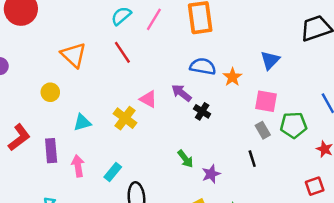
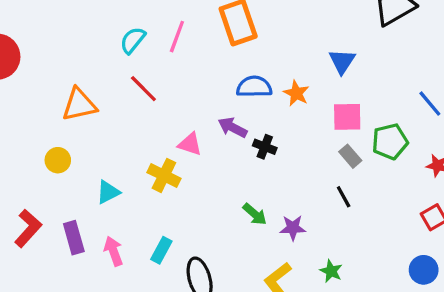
orange triangle: (74, 55) -> (79, 105), turned -44
purple star: (211, 174) -> (293, 228), turned 30

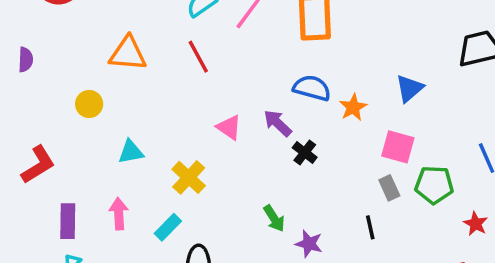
yellow cross: (164, 175) -> (189, 177), moved
purple rectangle: (74, 238) -> (68, 221), moved

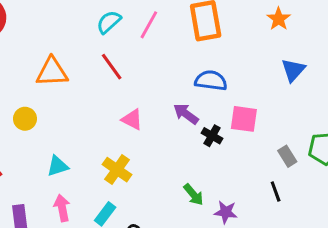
orange star: (353, 107) -> (279, 19), moved
pink triangle: (229, 127) -> (132, 119), moved
pink square: (398, 147) -> (244, 119), moved
cyan triangle: (131, 152) -> (58, 166), moved

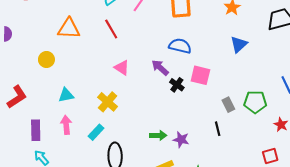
green arrow: (194, 195) -> (158, 135), moved, turned -56

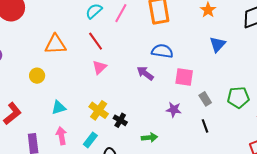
pink triangle: (122, 68) -> (99, 67), moved, turned 49
black cross: (177, 85) -> (120, 120), moved
gray rectangle: (228, 105) -> (205, 99), moved
purple star: (181, 140) -> (174, 110), moved

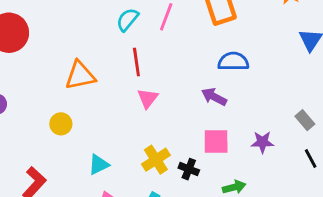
red line: (96, 41) -> (136, 62), turned 36
pink square: (184, 77) -> (216, 141), moved
yellow cross: (99, 110) -> (156, 160), turned 30

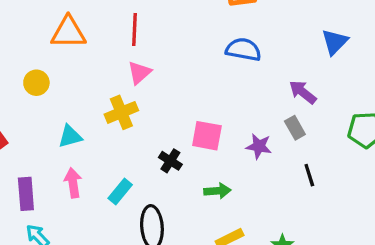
purple arrow: (214, 97) -> (303, 92), moved
gray rectangle: (305, 120) -> (295, 128), moved
yellow cross: (156, 160) -> (121, 112), moved

